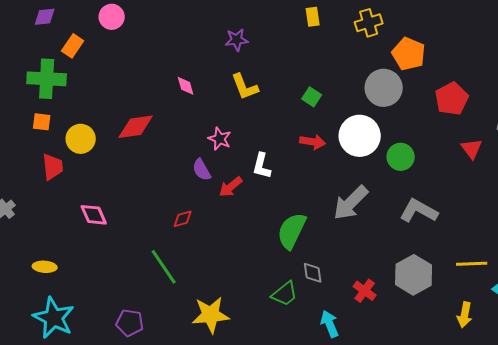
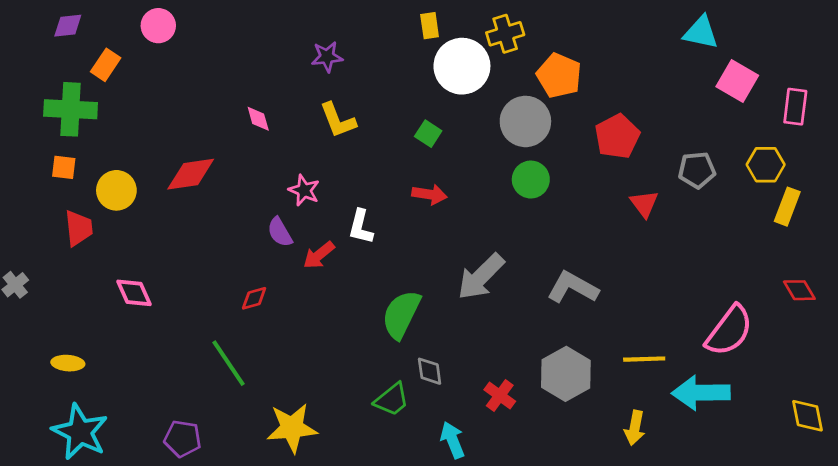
white circle: (360, 136) -> (462, 66), moved
green circle: (401, 157) -> (531, 180), moved

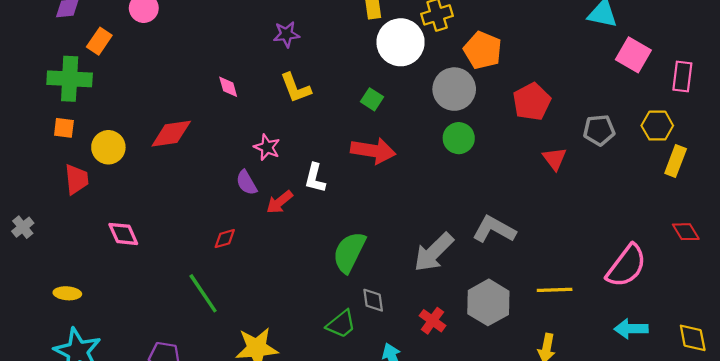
red arrow: (430, 194) -> (373, 151), size x1.5
gray arrow: (481, 277) -> (434, 252), moved
cyan arrow: (701, 393) -> (631, 329), moved, size x0.7

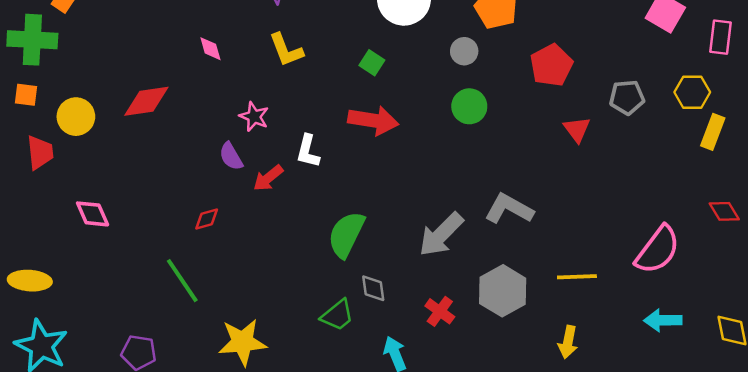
gray circle: (454, 89) -> (464, 51), size x0.6
yellow ellipse: (67, 293) -> (30, 281), size x1.4

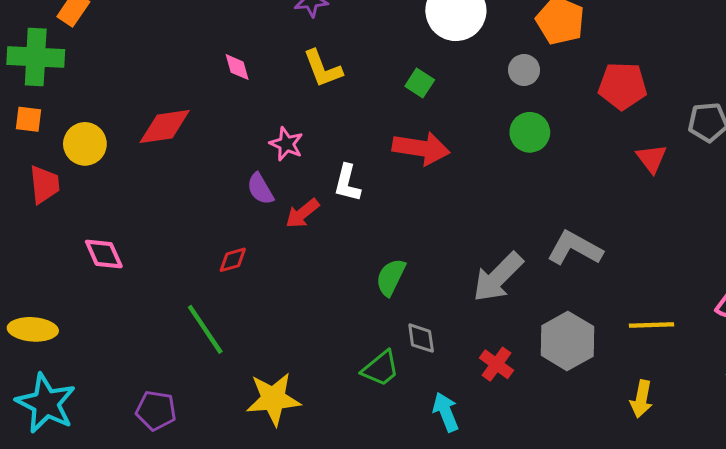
red pentagon: (551, 65) -> (623, 86), turned 30
green semicircle: (346, 234) -> (391, 277), size x0.7

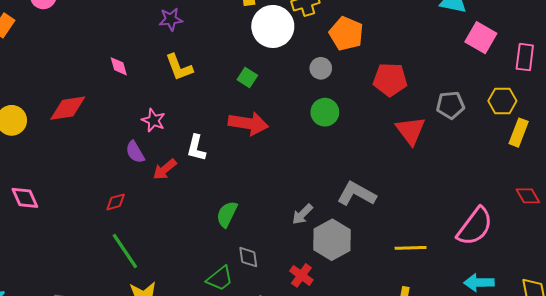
red triangle: (652, 158) -> (411, 131), size x1.4
gray arrow: (498, 277) -> (302, 214), size x0.6
green line: (205, 329) -> (125, 251), moved
gray hexagon: (567, 341) -> (332, 240), moved

